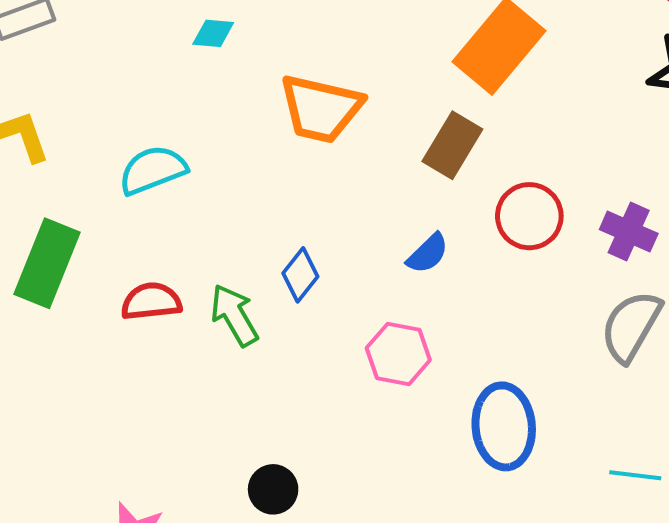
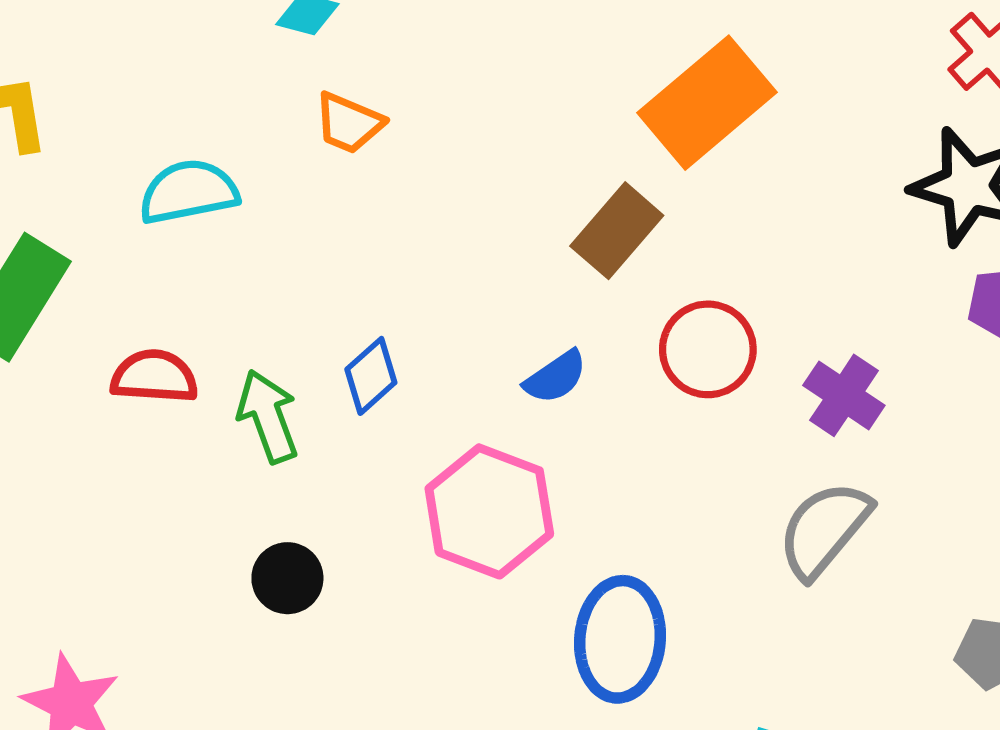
orange trapezoid: (321, 109) -> (349, 123), moved, size x0.6
pink hexagon: (398, 354) -> (489, 511), size x1.4
black circle: (273, 489) -> (287, 578), moved

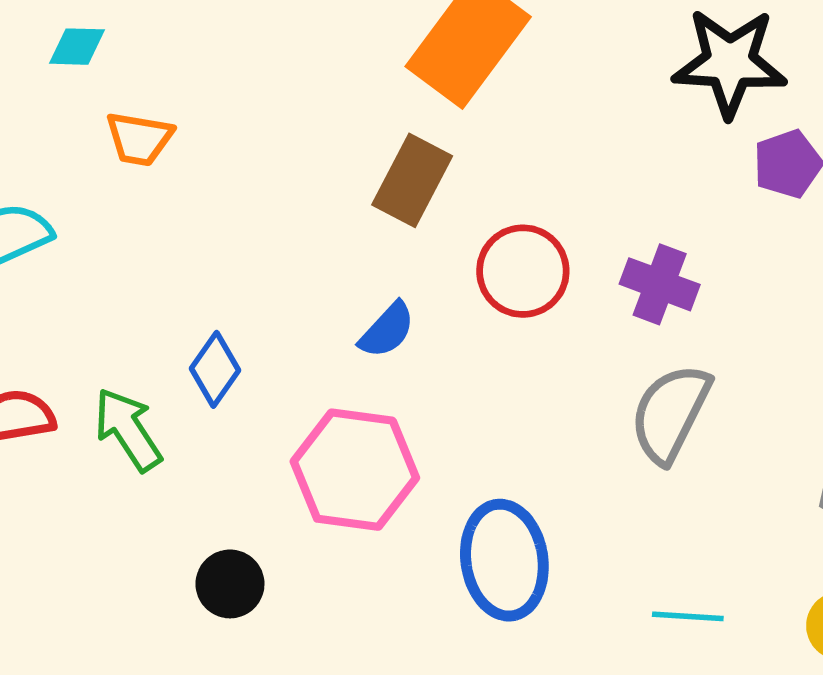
black circle: (287, 578) -> (230, 584), moved

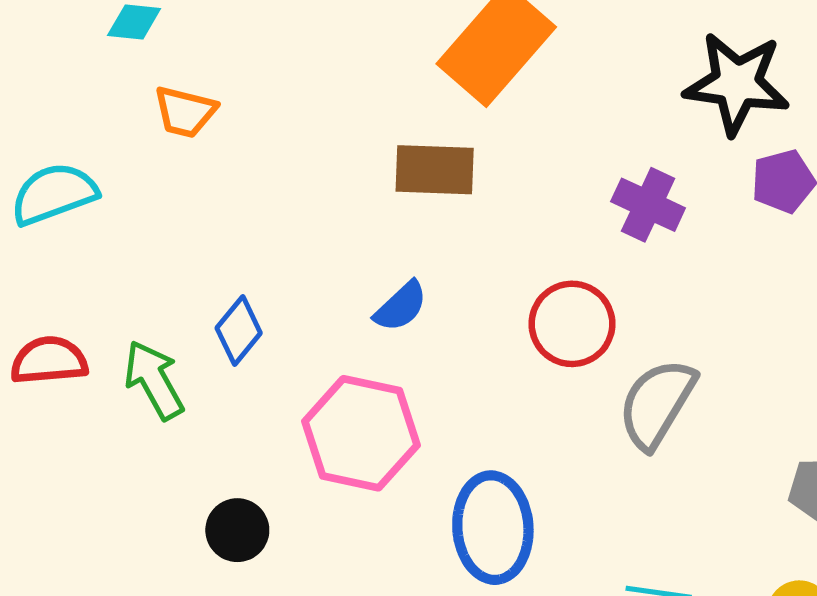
brown rectangle: (412, 180) -> (435, 170), turned 60
red circle: (523, 271) -> (572, 324), moved
purple cross: (660, 284) -> (648, 205), moved

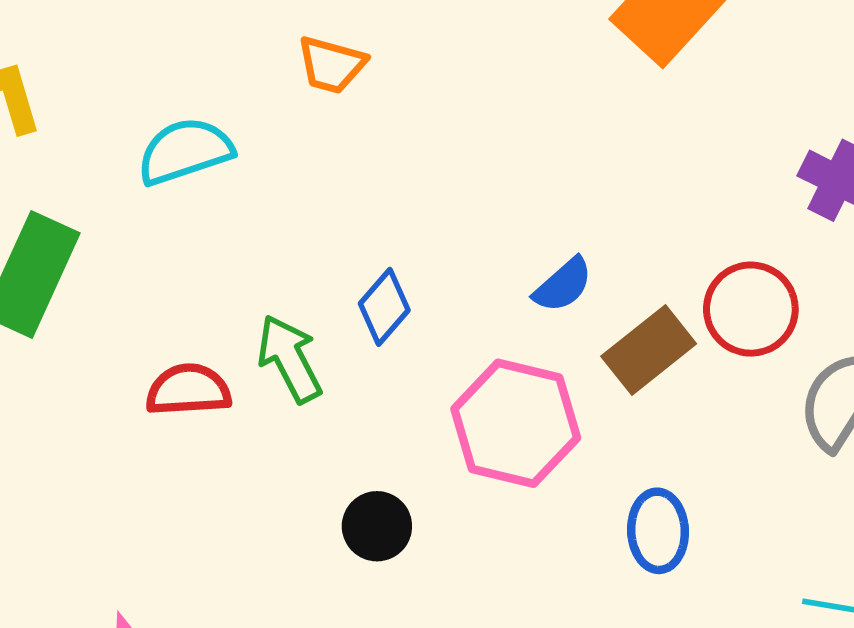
brown rectangle: (435, 170) -> (649, 350), moved, turned -42
red semicircle: (49, 360) -> (188, 390), moved
blue ellipse: (493, 528) -> (658, 531), size x0.7

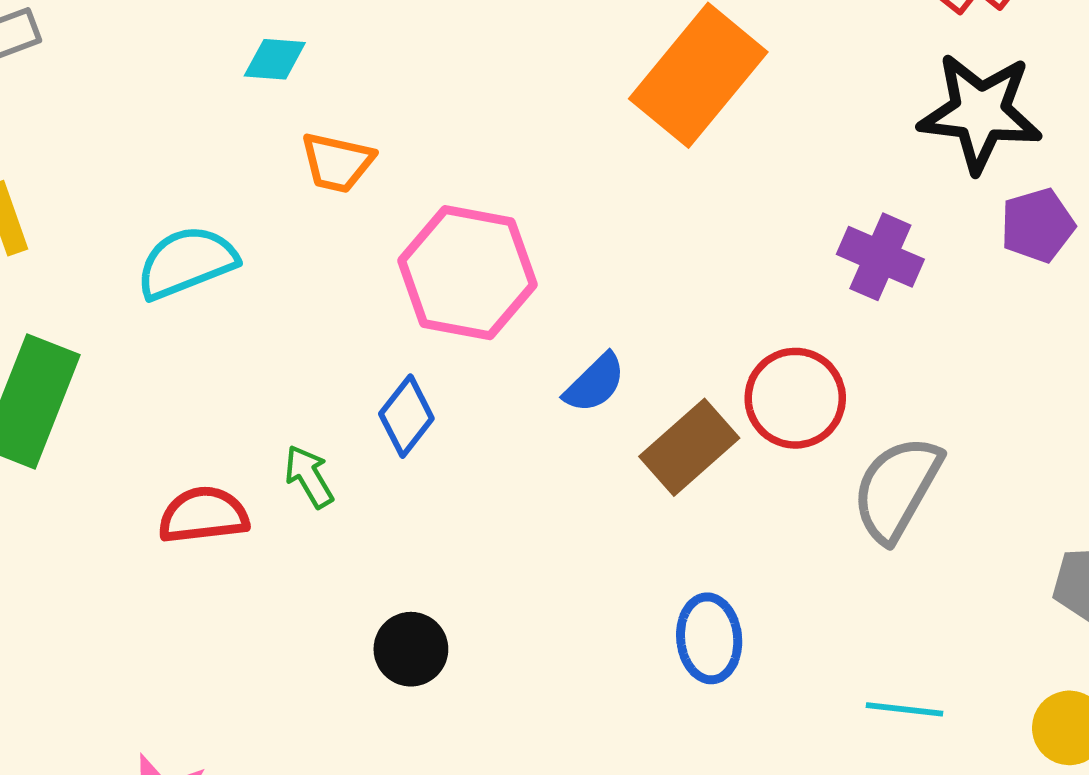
green arrow: (290, 359) -> (309, 476), size x0.7
pink hexagon: (516, 423) -> (467, 273), moved

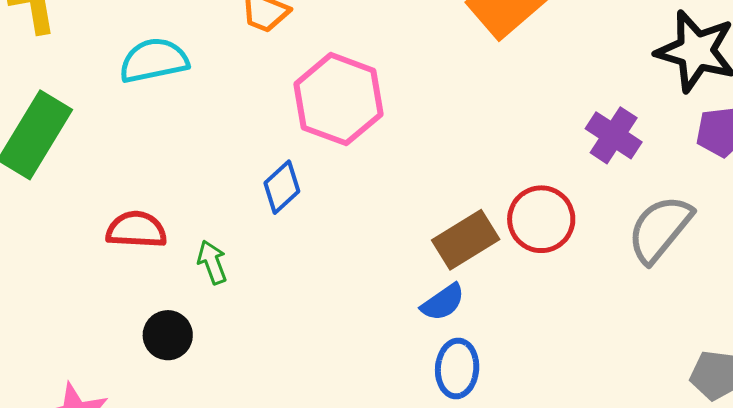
blue semicircle: (595, 383) -> (443, 302), moved
green arrow: (309, 476) -> (212, 262), moved
gray semicircle: (897, 489) -> (660, 229), moved
black circle: (411, 649) -> (168, 335), moved

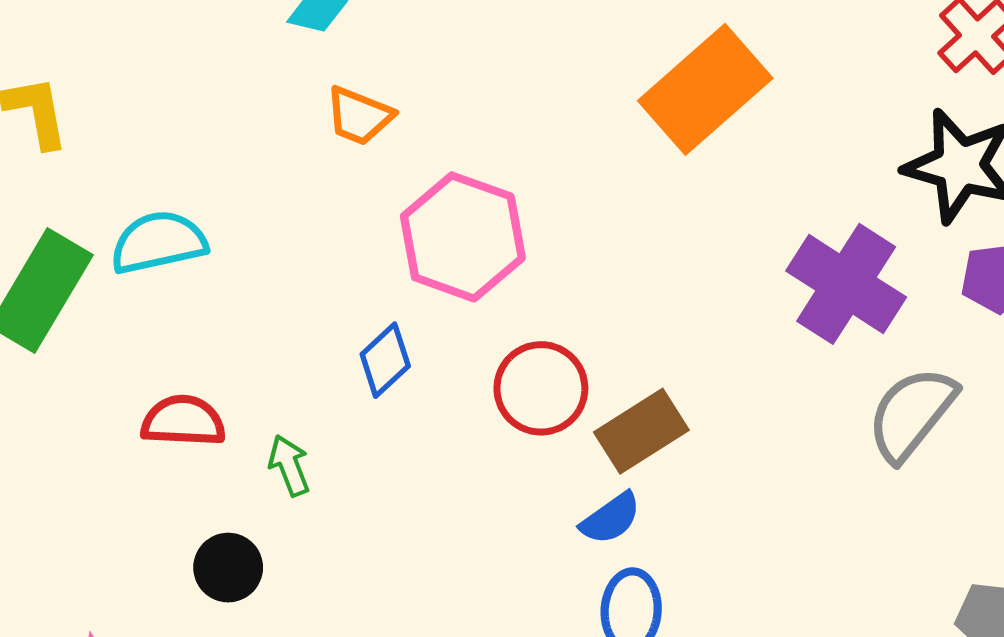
cyan semicircle: (154, 60) -> (159, 242), moved
purple cross: (614, 135) -> (846, 284), size x1.5
red circle: (541, 219) -> (541, 388), moved

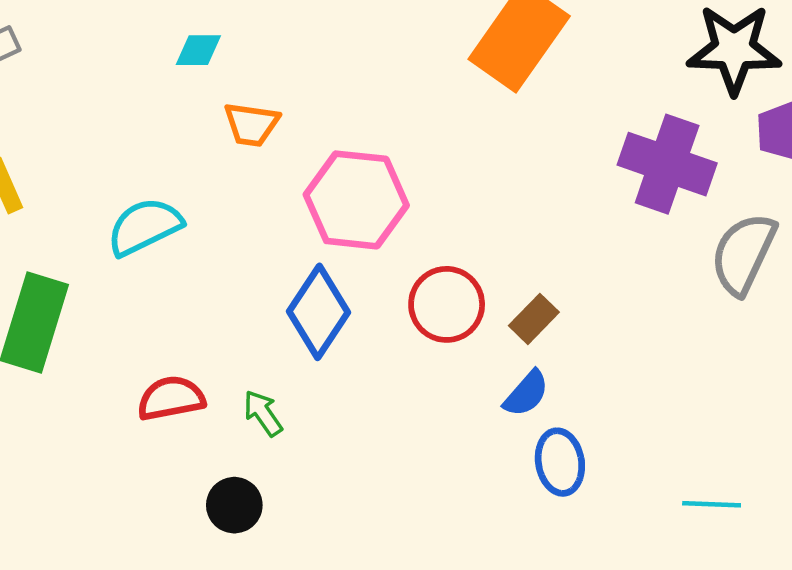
cyan semicircle: (159, 242) -> (145, 227), moved
blue diamond: (385, 360) -> (319, 312), size x1.5
brown rectangle: (641, 431) -> (534, 319), size x0.7

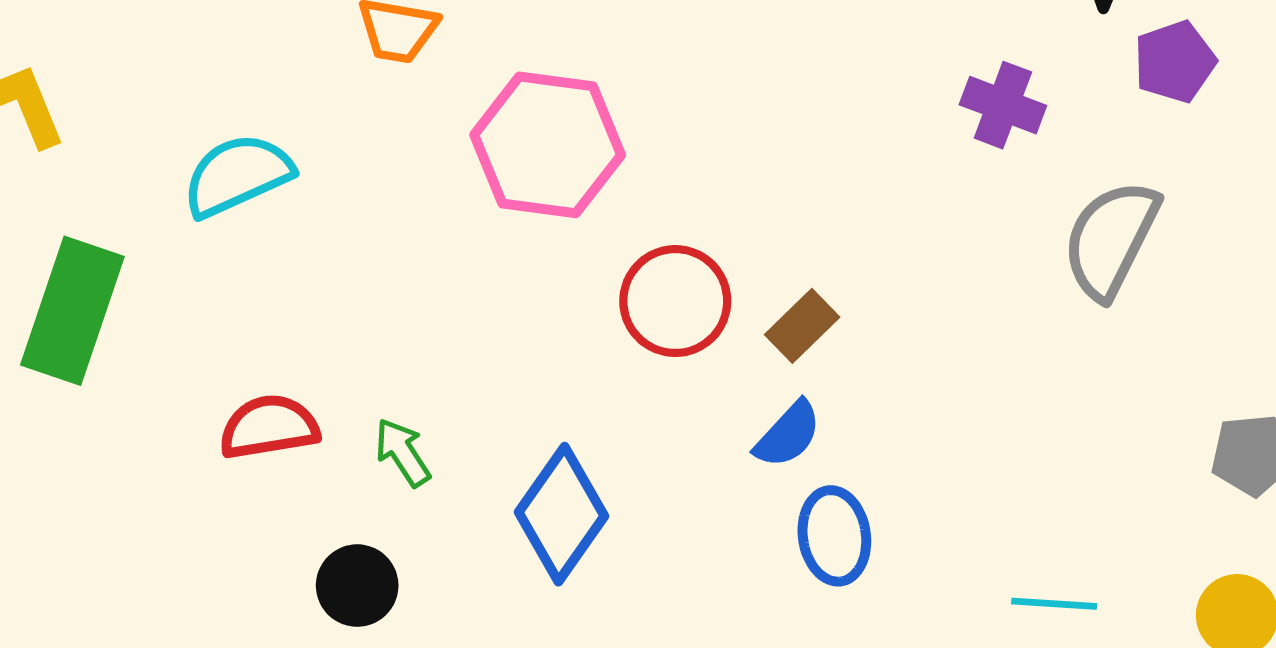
purple cross: (667, 164) -> (1003, 105), size x0.6
blue diamond: (319, 312) -> (561, 514), moved

